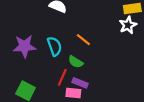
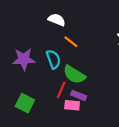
orange line: (83, 40) -> (71, 42), moved
green semicircle: (76, 62) -> (74, 75), size x1.5

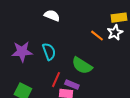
orange line: (71, 42) -> (97, 36), moved
green semicircle: (74, 75) -> (82, 66), moved

